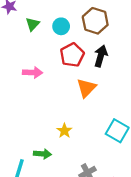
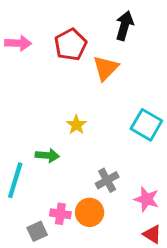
red pentagon: (72, 55) -> (71, 45), moved
pink arrow: (33, 72) -> (18, 43), moved

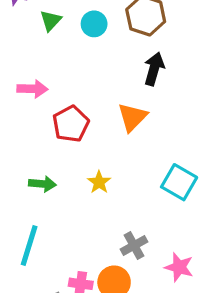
red pentagon: (71, 45) -> (71, 124), moved
green arrow: (47, 155) -> (42, 184), moved

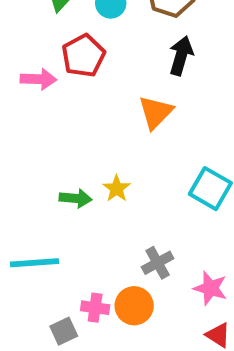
red pentagon: (71, 124) -> (83, 56), moved
green arrow: (42, 184) -> (76, 198), moved
cyan line: (29, 246) -> (35, 263), turned 69

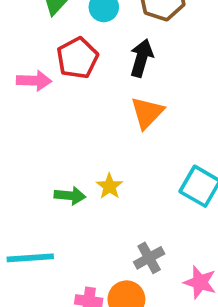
black arrow: (181, 56) -> (142, 58), moved

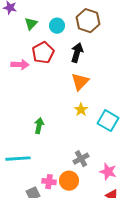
yellow star: (109, 186) -> (81, 110), moved
green arrow: (70, 196) -> (39, 126), turned -84

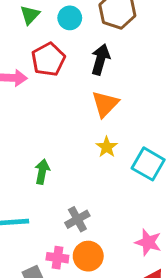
gray cross: (81, 159) -> (77, 219), moved

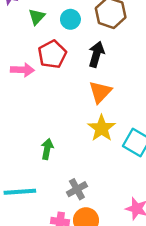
yellow star: (107, 147) -> (102, 128), size x1.5

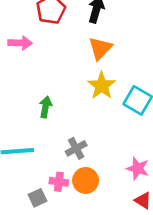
pink arrow: (22, 70) -> (20, 43), moved

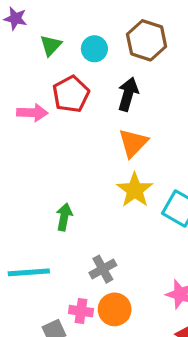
pink arrow: (20, 43) -> (32, 113), moved

